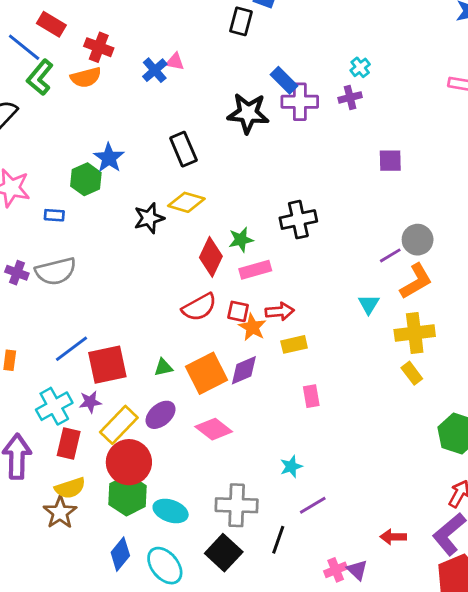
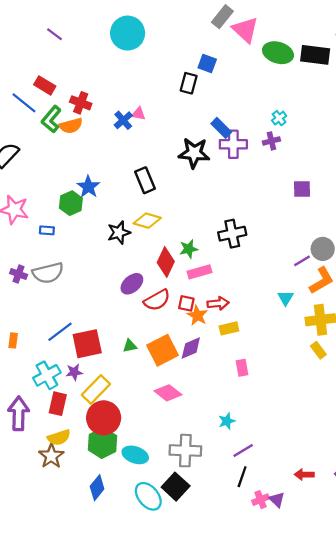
green L-shape: (40, 77) -> (51, 119), moved
purple ellipse: (161, 415) -> (132, 284), moved
black line: (278, 540) -> (242, 477), moved
cyan ellipse: (165, 566) -> (148, 496), moved

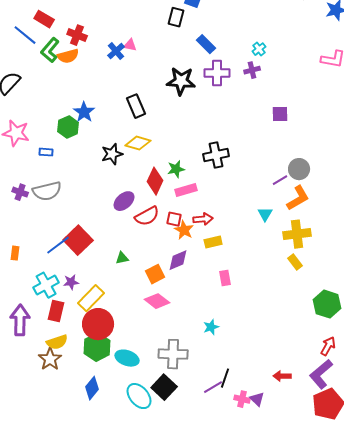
blue rectangle: (221, 128) -> (206, 44), moved
red square: (87, 344) -> (78, 240), moved, turned -32
orange square: (162, 350) -> (155, 274), moved, size x0.7
purple line: (243, 451) -> (213, 387), moved
pink cross: (261, 500) -> (242, 399), turned 35

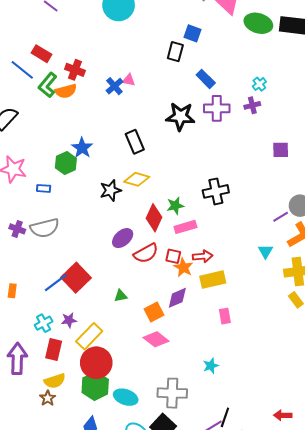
yellow rectangle: (213, 242) -> (213, 280), size x1.4
cyan cross: (46, 285) -> (44, 323), size x0.7
brown star: (50, 359) -> (48, 398), size x0.7

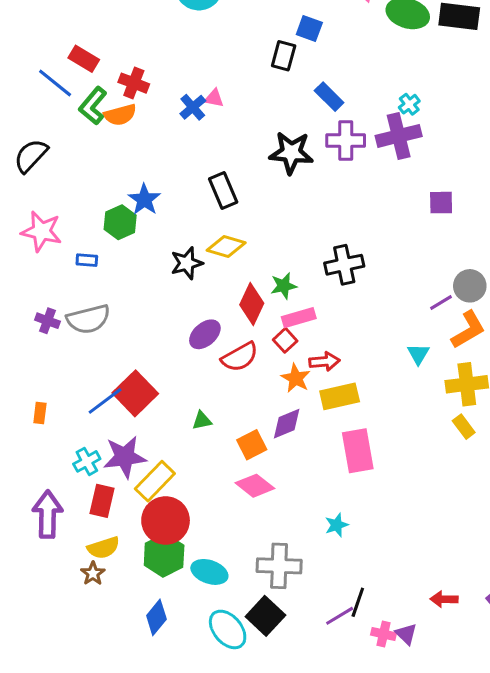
purple cross: (252, 105) -> (399, 136), size x1.8
red square: (173, 256) -> (285, 340), moved, turned 35
pink rectangle: (225, 316) -> (358, 451), size x1.8
purple star: (69, 320) -> (125, 457), size x1.8

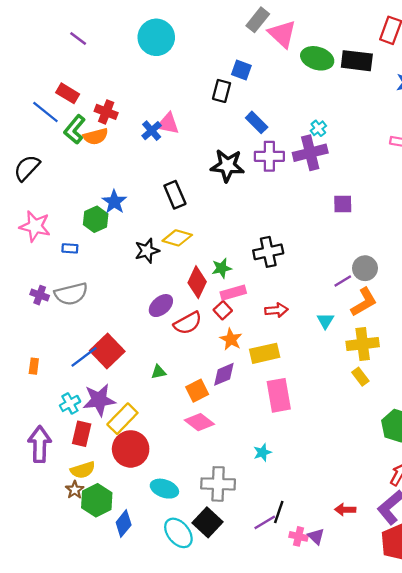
pink triangle: (214, 98) -> (168, 124), size x1.5
red arrow: (324, 362) -> (276, 310), moved
green hexagon: (164, 555) -> (97, 500), moved

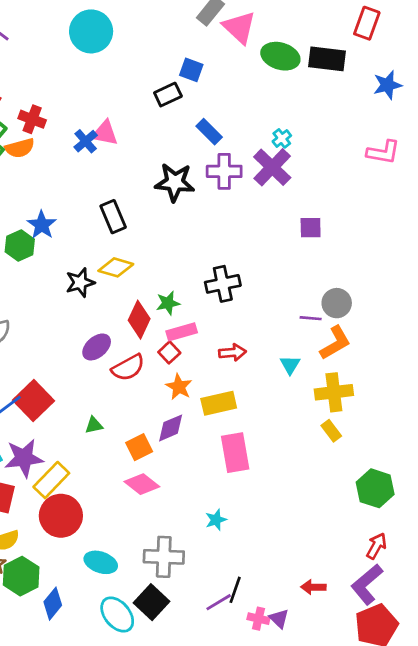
black rectangle: (222, 91) -> (168, 95), turned 50
purple cross: (310, 153) -> (272, 167), turned -32
purple line: (343, 281) -> (311, 318), turned 36

